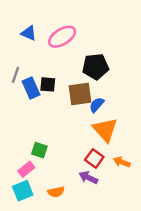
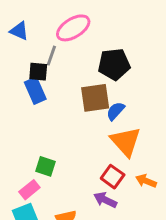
blue triangle: (29, 33) -> (19, 31), moved
gray line: (16, 75) -> (51, 56), moved
black square: (48, 84) -> (38, 72), moved

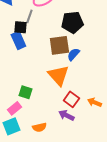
orange triangle: (126, 142) -> (58, 75), moved

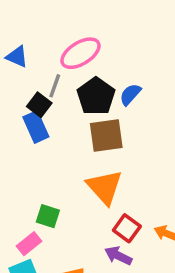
black pentagon: (72, 22) -> (96, 96), moved, turned -30
black square: (20, 27) -> (39, 105), turned 32
blue semicircle: (73, 54) -> (130, 94), moved

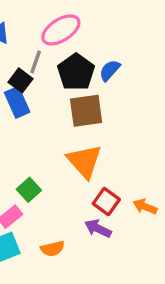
green square: (48, 216) -> (29, 190), turned 30

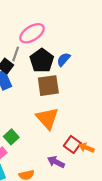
red square: (106, 202) -> (72, 144), moved

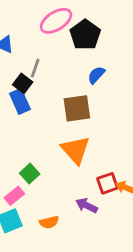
pink ellipse: (32, 33) -> (56, 21), moved
black pentagon: (42, 61) -> (85, 35), moved
red square: (72, 144) -> (107, 183), turned 35

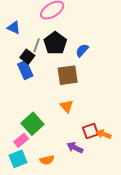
black pentagon: (85, 35) -> (55, 43), moved
orange triangle: (75, 150) -> (67, 106), size x0.6
green square: (30, 174) -> (32, 124), size x1.5

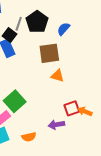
orange triangle: (67, 106) -> (57, 76), moved, turned -32
purple arrow: (75, 148) -> (56, 125), turned -35

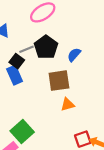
gray line: (19, 24) -> (26, 49), turned 48
orange triangle: (57, 76) -> (68, 104), turned -32

